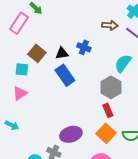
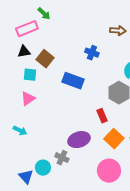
pink rectangle: (19, 23) -> (27, 29), turned 35
black triangle: (62, 53) -> (24, 52), moved
blue rectangle: (65, 75) -> (73, 81), turned -35
red rectangle: (108, 110) -> (102, 116), moved

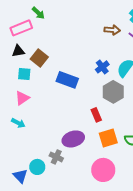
blue cross: (92, 53) -> (102, 67), moved, turned 32
cyan arrow: (20, 131) -> (18, 123), moved
orange square: (114, 139) -> (108, 138), turned 30

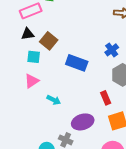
cyan arrow: (18, 123) -> (54, 100), moved

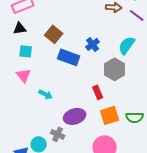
brown square: (49, 41) -> (54, 34), moved
blue cross: (112, 50) -> (93, 44), moved
pink triangle: (32, 81) -> (24, 75), turned -35

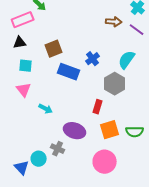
brown square: (54, 34) -> (54, 49), turned 30
red rectangle: (98, 92) -> (98, 107), turned 40
purple ellipse: (75, 116) -> (75, 131), turned 35

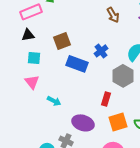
brown arrow: (114, 22) -> (113, 15), moved, turned 56

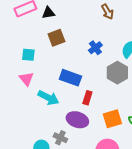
black triangle: (28, 35) -> (48, 13), moved
blue rectangle: (77, 64) -> (70, 78), moved
red rectangle: (106, 99) -> (87, 98), moved
cyan arrow: (54, 101) -> (48, 98), size x1.5

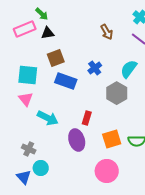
cyan square: (28, 55) -> (28, 75), size x1.5
blue rectangle: (70, 78) -> (66, 81), moved
purple ellipse: (77, 120) -> (77, 140), turned 55
gray cross: (60, 138) -> (29, 149), moved

